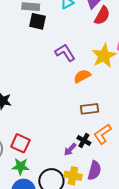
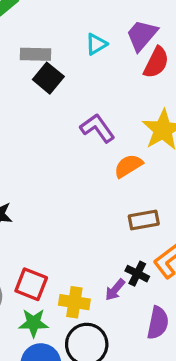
black square: (38, 21) -> (48, 78), turned 30
yellow cross: (73, 176) -> (74, 302), moved

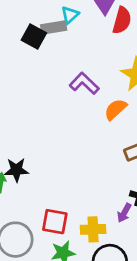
gray rectangle: (36, 54) -> (54, 28), moved
black square: (48, 78) -> (34, 37), moved

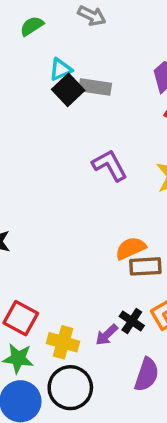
cyan triangle: (70, 15) -> (61, 69), moved
orange semicircle: (116, 109) -> (131, 248), moved

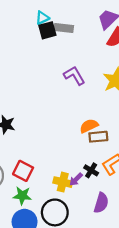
black square: (68, 90) -> (47, 30), turned 30
yellow cross: (63, 342) -> (63, 182), moved

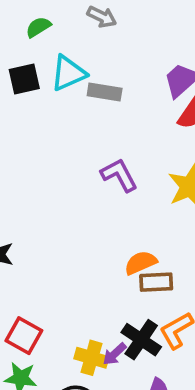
cyan triangle: (42, 18) -> (68, 73), size x1.5
black square: (47, 30) -> (24, 79), moved
black cross: (91, 170) -> (141, 340), size x1.5

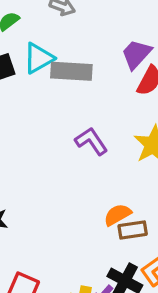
gray rectangle: (105, 92) -> (71, 71), size x1.4

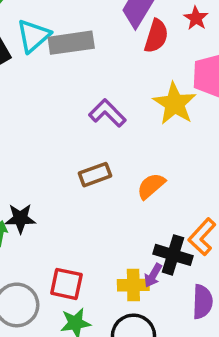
brown rectangle: (133, 230) -> (95, 175), moved

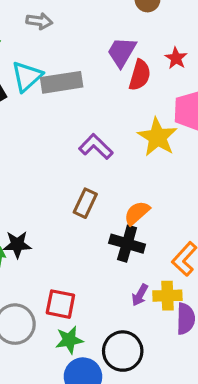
brown rectangle: (95, 175) -> (85, 203), turned -44
black cross: (173, 255) -> (127, 244), moved
yellow cross: (133, 285) -> (167, 296), moved

